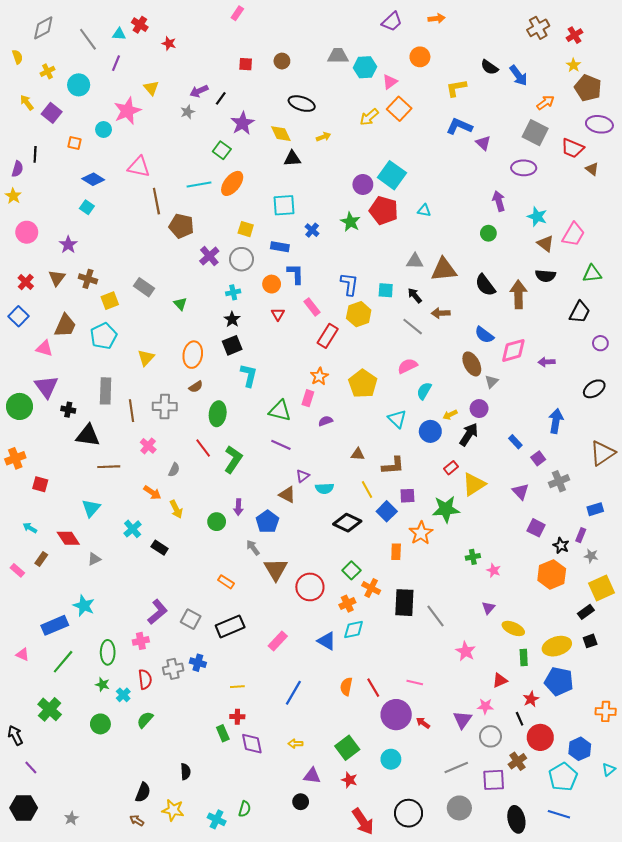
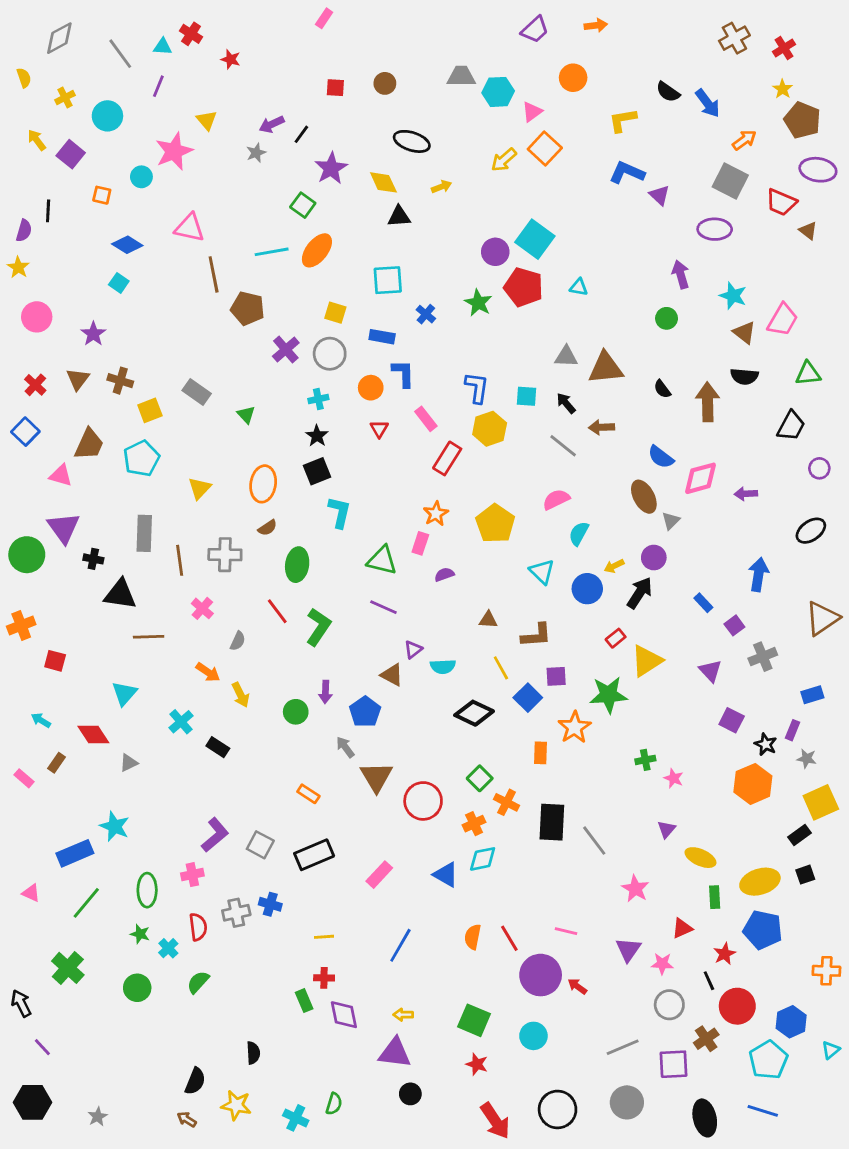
black semicircle: (485, 285) -> (662, 389), size x0.6
purple triangle: (462, 720) -> (628, 950), moved
green square: (347, 748) -> (474, 1020), turned -30
purple triangle: (312, 776) -> (395, 1053), moved, size x1.4

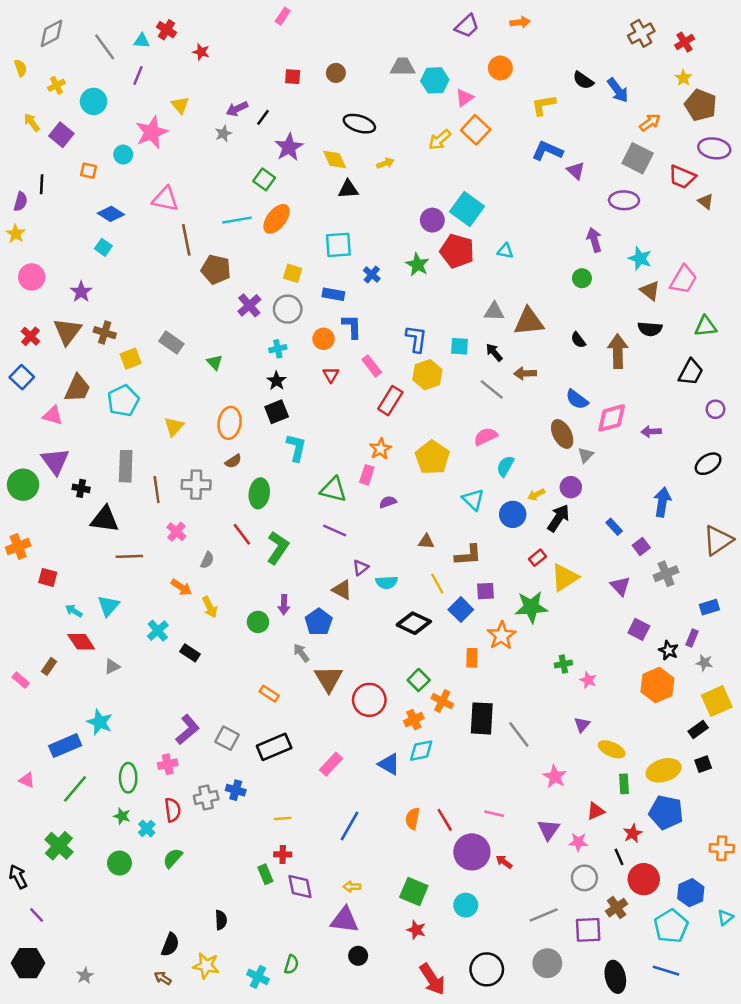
brown triangle: (78, 379) -> (68, 331), size x1.4
cyan arrow: (41, 720) -> (74, 611), moved

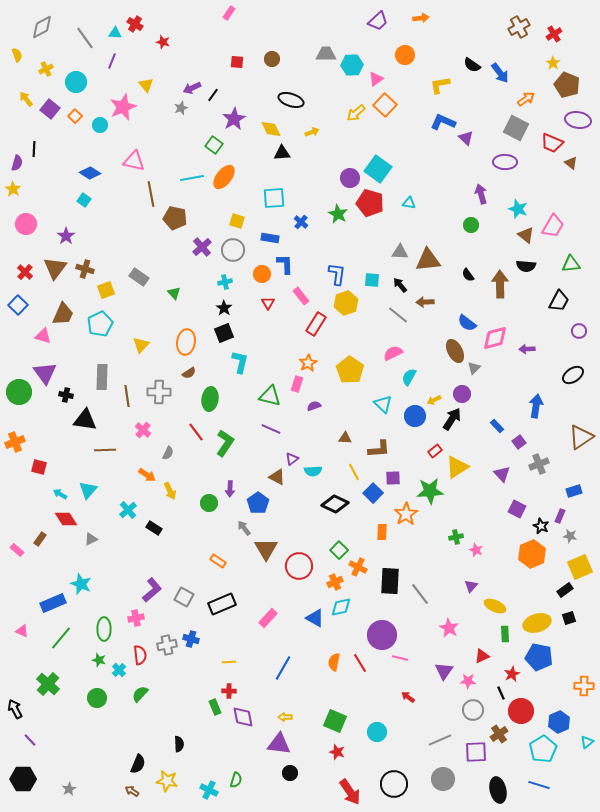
orange square: (89, 171) -> (75, 116), moved, turned 32
purple circle: (472, 852) -> (382, 635), moved

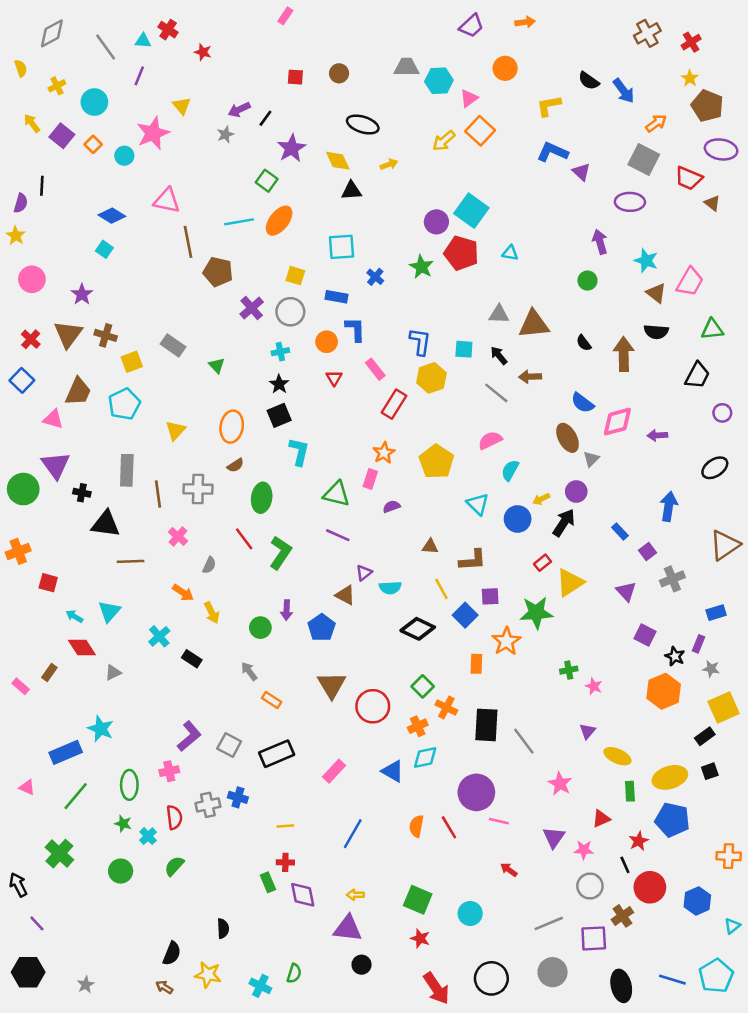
gray arrow: (244, 528) -> (249, 671), moved
cyan pentagon: (543, 749) -> (716, 976), moved

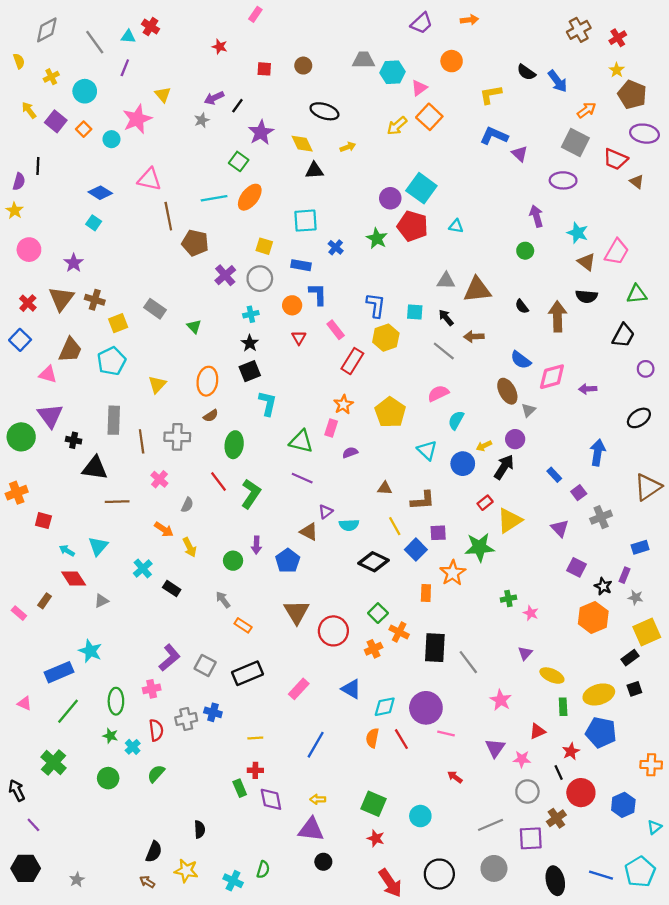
red star: (203, 52) -> (220, 47), moved
cyan diamond: (425, 757) -> (385, 707), moved

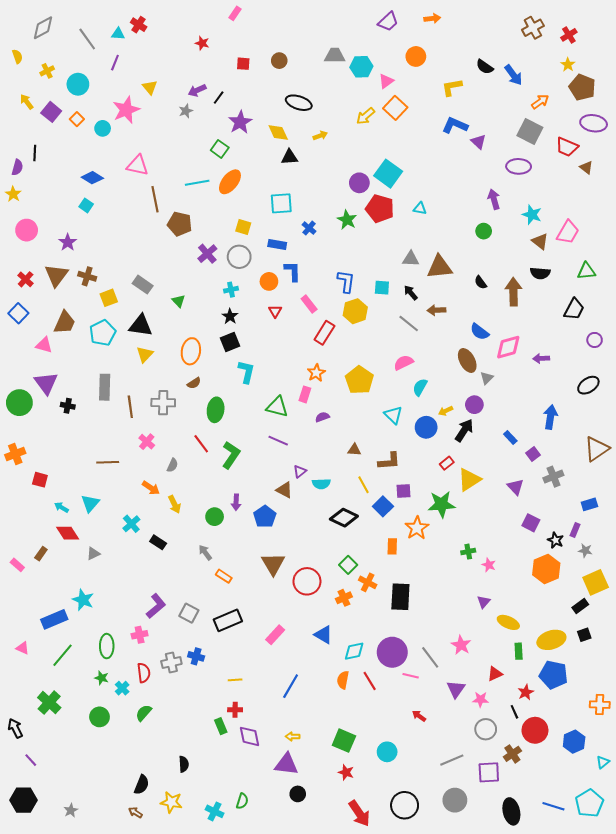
black triangle: (95, 468) -> (141, 326), moved
gray line: (468, 662) -> (430, 657), moved

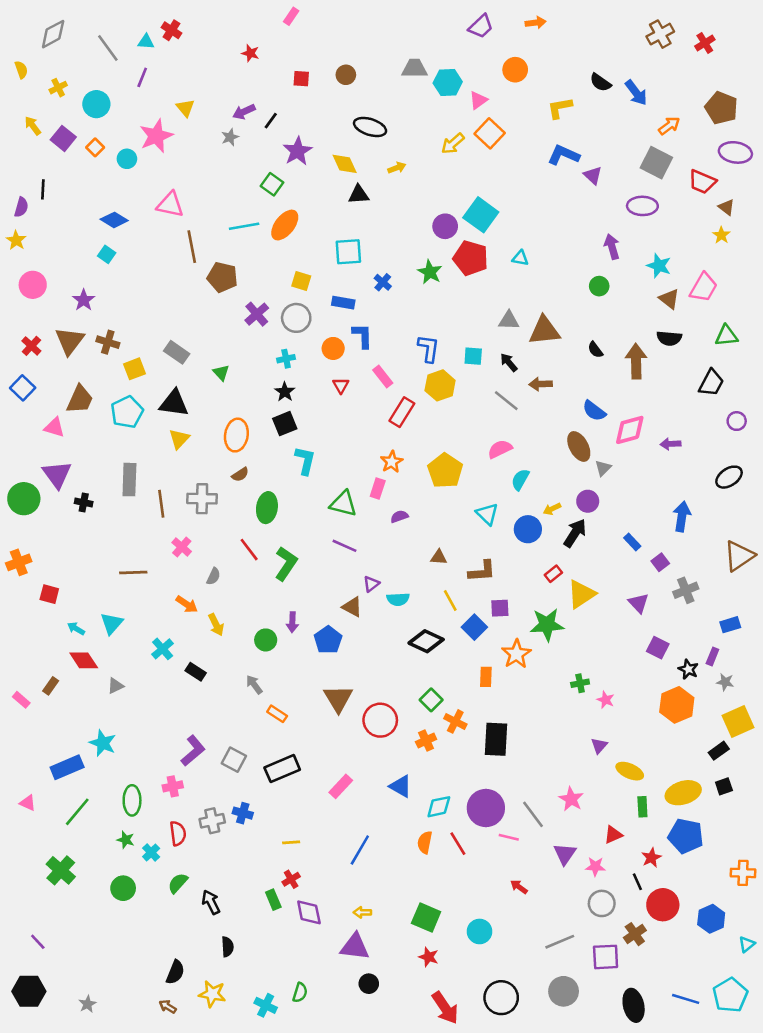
yellow star: (568, 65) -> (721, 235), moved
red cross: (235, 710) -> (291, 879), turned -32
black arrow: (15, 728) -> (211, 902), moved

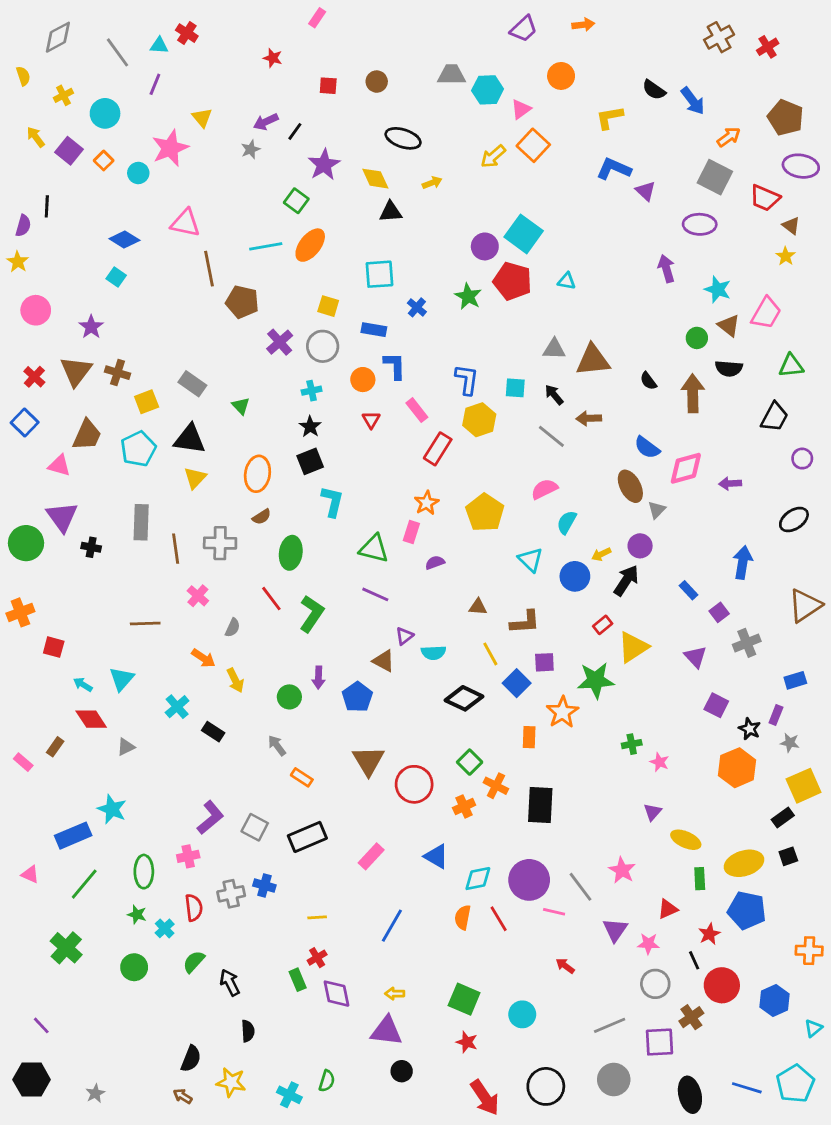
green circle: (599, 286) -> (697, 338), moved

